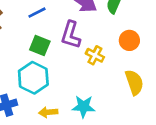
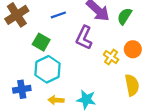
green square: (40, 45) -> (41, 42), moved
yellow cross: (95, 55) -> (111, 57), moved

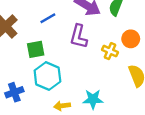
green square: (41, 42) -> (36, 49), turned -30
blue cross: (22, 89) -> (14, 92), moved

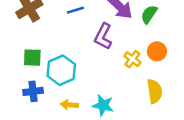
green square: (36, 49) -> (32, 58), moved
blue cross: (14, 92) -> (33, 91), moved

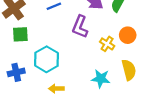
green square: (32, 58) -> (20, 34), moved
blue cross: (33, 91) -> (16, 72), moved
cyan star: (103, 105) -> (101, 79), moved

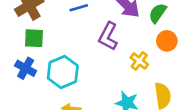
orange circle: (128, 35) -> (167, 41), moved
blue cross: (16, 72) -> (26, 68), moved, turned 35

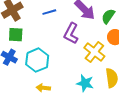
yellow cross: (139, 61) -> (94, 52), size x1.5

